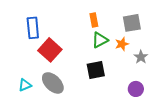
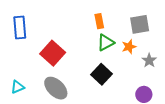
blue rectangle: (33, 28) -> (20, 28), moved
black square: (96, 70) -> (101, 74), turned -36
cyan triangle: (25, 85) -> (18, 87), moved

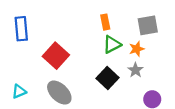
gray star: (149, 60) -> (135, 70), moved

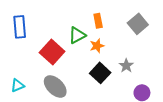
gray square: (148, 25) -> (138, 24), turned -30
green triangle: (112, 44) -> (77, 35), moved
orange star: (137, 49) -> (97, 46), moved

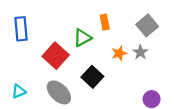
orange star: (97, 46) -> (119, 53), moved
gray star: (126, 66) -> (140, 52), moved
black square: (100, 73) -> (92, 77), moved

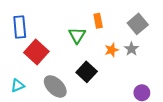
green triangle: (82, 38) -> (77, 35), turned -30
red square: (56, 56) -> (36, 52), moved

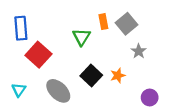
gray square: (138, 24) -> (127, 24), moved
orange star: (112, 50) -> (118, 75), moved
cyan triangle: (18, 85) -> (19, 90), turned -32

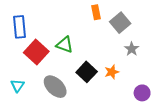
orange rectangle: (103, 22) -> (96, 12), moved
green triangle: (81, 37) -> (65, 45), moved, turned -42

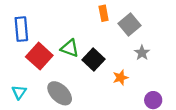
black square: (87, 72) -> (93, 59), moved

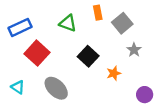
blue rectangle: (21, 29) -> (20, 27), turned 70
green triangle: (70, 48) -> (68, 23), moved
cyan triangle: (19, 92) -> (18, 87), turned -32

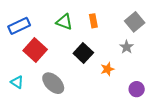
orange rectangle: (98, 13) -> (93, 21), moved
gray square: (122, 23) -> (135, 22), moved

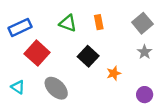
gray star: (127, 47) -> (145, 52), moved

